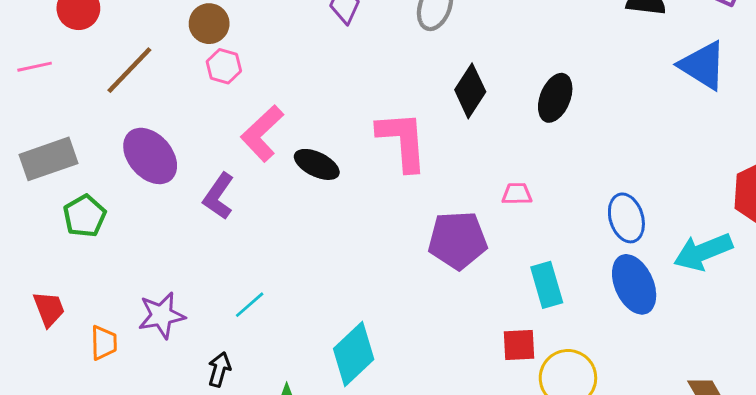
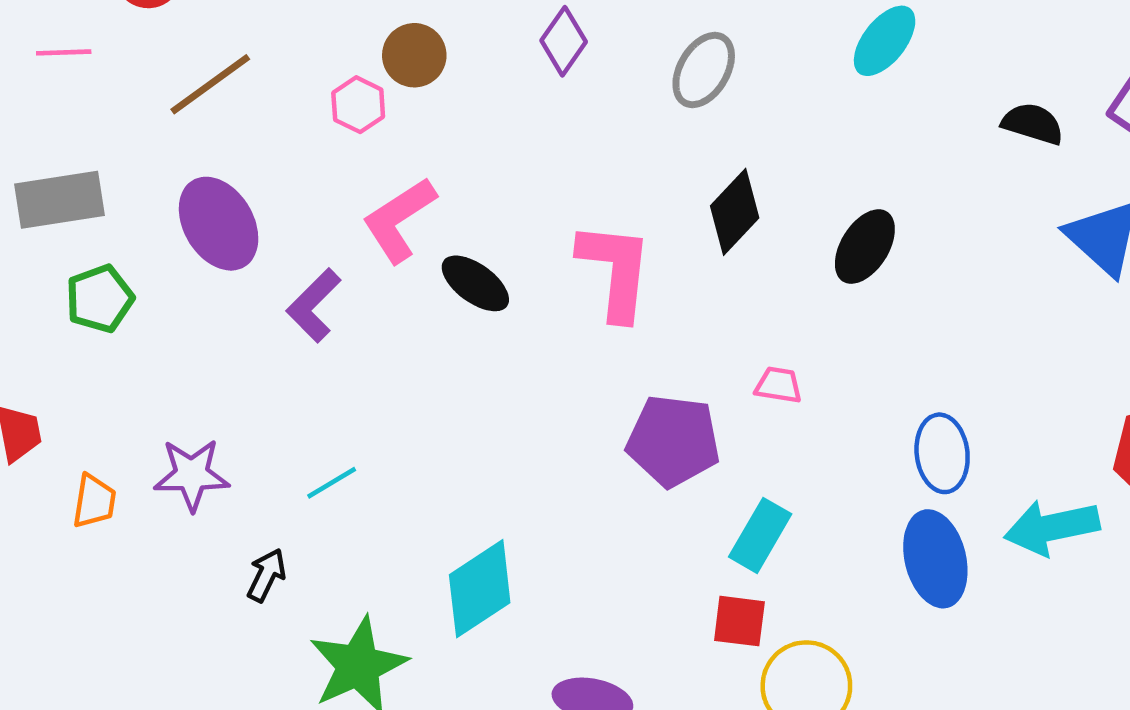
brown circle: (209, 24) -> (414, 55), moved
cyan rectangle: (547, 285) -> (760, 535), moved, turned 36

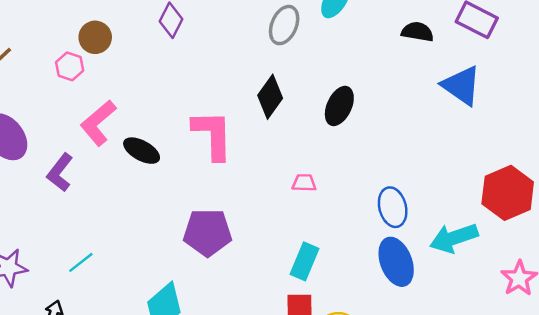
gray ellipse: (704, 70) -> (284, 25), moved
purple pentagon: (673, 441) -> (208, 232), moved

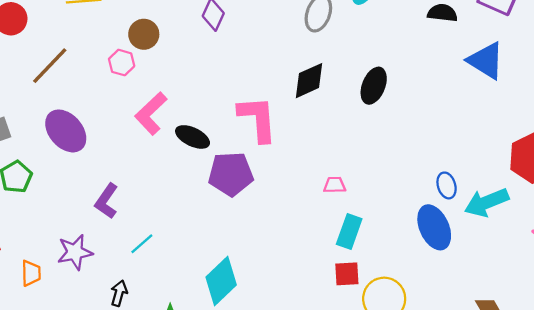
black diamond: (270, 97) -> (309, 81), turned 33
purple L-shape: (60, 172) -> (106, 201), moved
pink trapezoid: (304, 183) -> (335, 185), moved
blue ellipse: (393, 207) -> (447, 185), moved, size x0.7
purple pentagon: (208, 232) -> (231, 174), moved

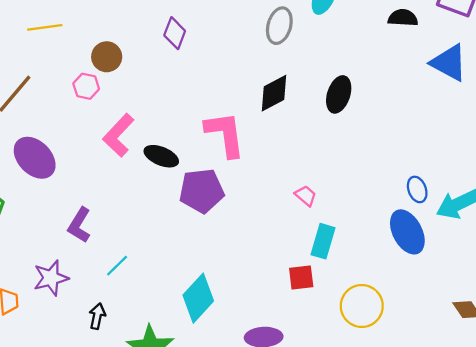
pink trapezoid: (335, 185) -> (306, 196), turned 45
red square: (347, 274) -> (301, 277), moved

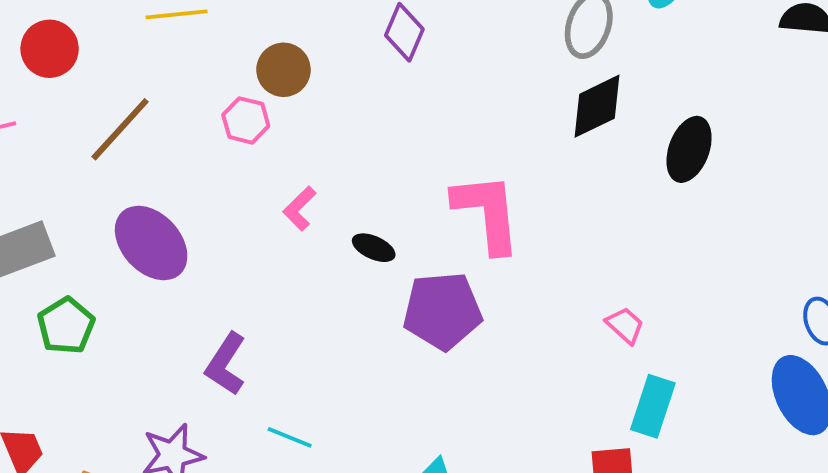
black diamond: (274, 93) -> (597, 106), moved
pink L-shape: (118, 135) -> (300, 208), size x0.6
black ellipse: (161, 156) -> (374, 248), size x0.7
cyan line: (117, 266) -> (290, 437), turned 65

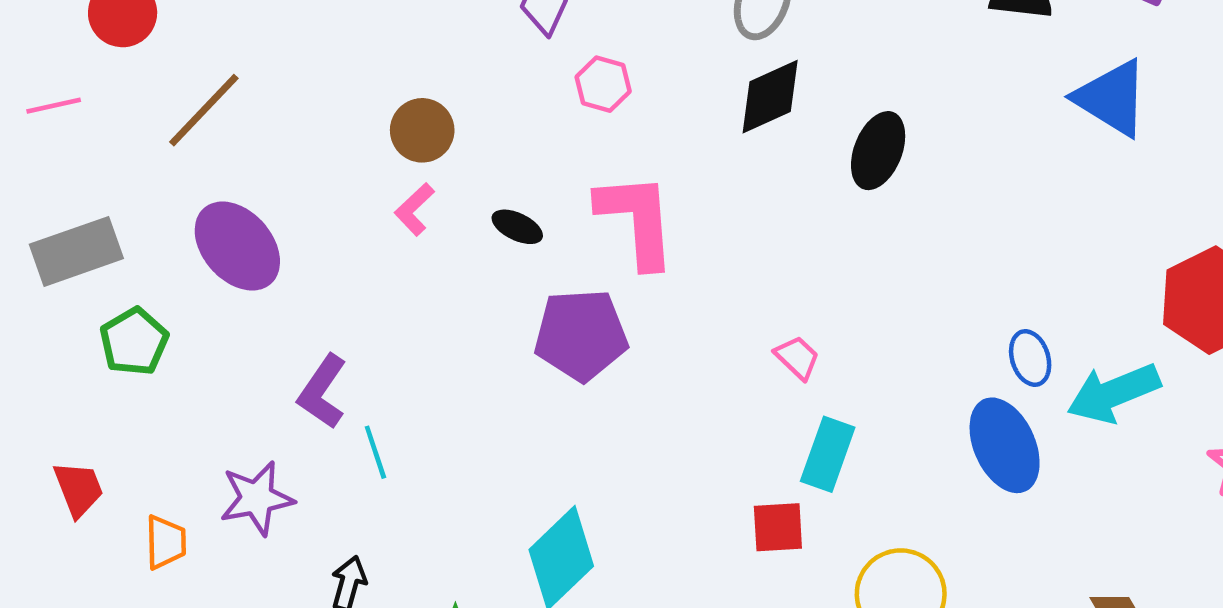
brown circle: (284, 70) -> (422, 130), moved
pink hexagon: (246, 120) -> (603, 84), moved
black ellipse: (374, 248) -> (517, 227), moved
cyan line: (290, 437) -> (375, 452), moved, turned 48

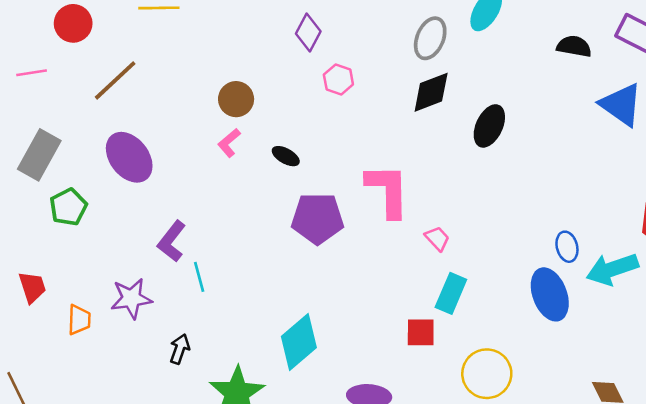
pink L-shape: (637, 220) -> (388, 190), moved
gray rectangle: (76, 251) -> (39, 155), turned -45

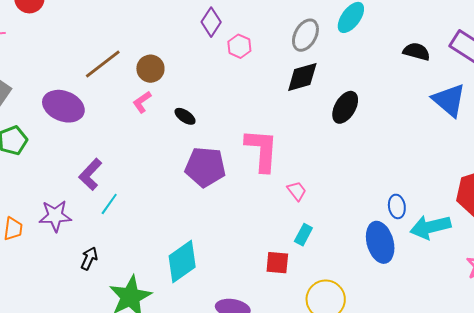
brown line: (115, 80) -> (103, 64), moved
pink hexagon: (338, 80) -> (239, 46), moved
purple ellipse: (129, 157) -> (63, 106), turned -36
cyan line: (199, 277) -> (109, 204), turned 45
cyan rectangle: (451, 293) -> (303, 235), size x0.7

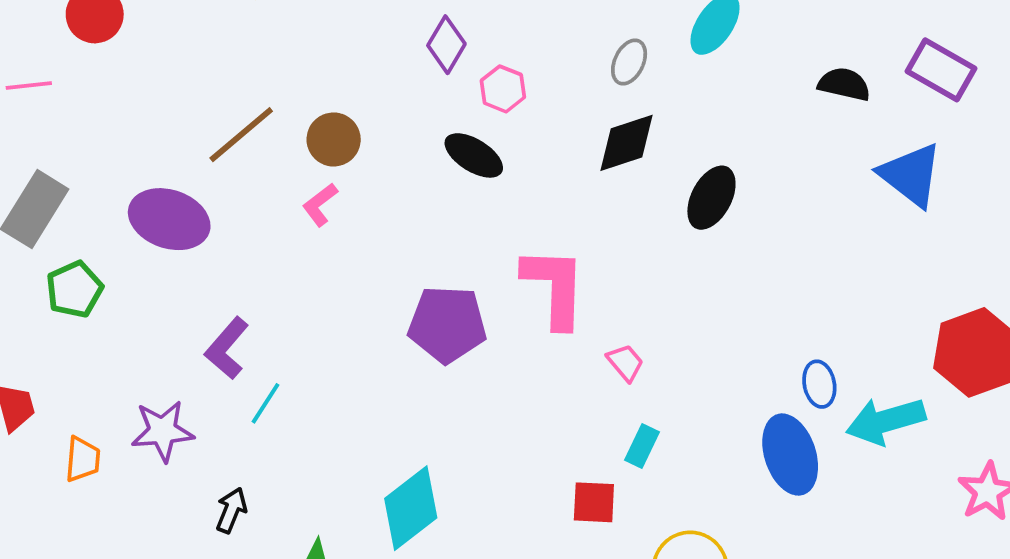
gray ellipse: (305, 35) -> (629, 62), size x0.7
black ellipse: (185, 116) -> (474, 155), moved, size x1.4

